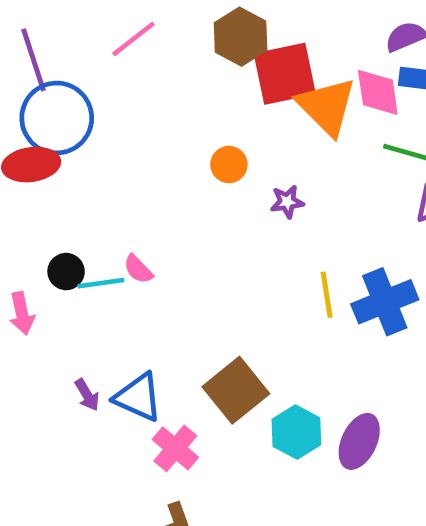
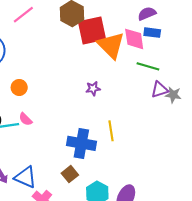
orange circle: (229, 165) -> (19, 87), moved
blue cross: (385, 302) -> (81, 143), moved, turned 32
brown square: (236, 390) -> (70, 174), size x0.6

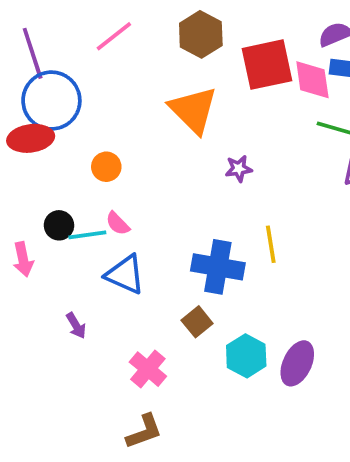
red square: (92, 30) -> (267, 65), moved
orange triangle: (111, 45) -> (193, 110), moved
blue triangle: (25, 177) -> (125, 275), moved

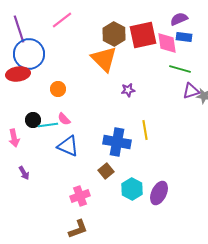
brown hexagon: (201, 34) -> (114, 34), moved
purple arrow: (76, 326) -> (24, 173), moved
pink cross: (148, 369) -> (80, 196), turned 30

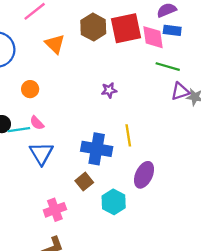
orange triangle: (104, 59) -> (55, 44), moved, size x0.7
blue triangle: (68, 146) -> (41, 153), turned 35
purple ellipse: (159, 193) -> (144, 175), moved

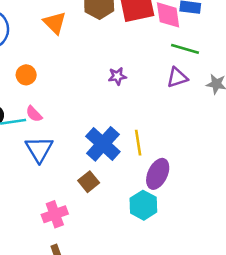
purple triangle: (180, 91) -> (177, 77), moved
yellow line: (128, 135) -> (138, 143), moved
blue cross: (97, 149) -> (103, 144), turned 32
cyan hexagon: (114, 202) -> (143, 205), moved

